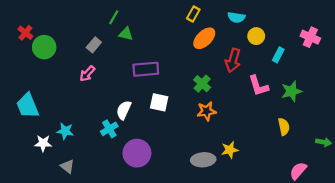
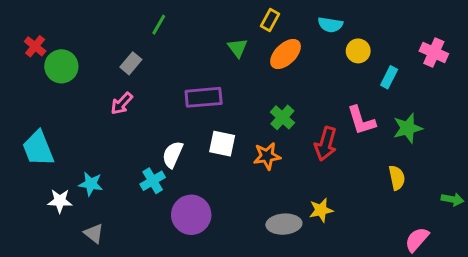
green triangle: (126, 34) -> (238, 48), moved, turned 40
red arrow: (233, 60) -> (326, 144), moved
orange star: (207, 111) -> (267, 156), moved

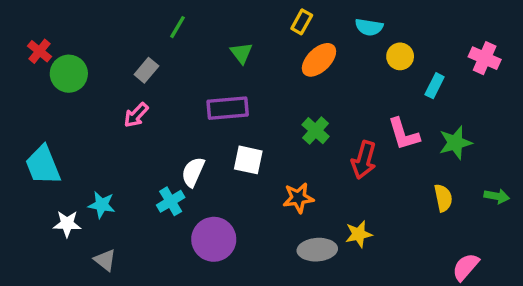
green triangle: (238, 48) -> (241, 53), moved
orange star: (267, 156) -> (298, 198), moved
green arrow: (452, 199) -> (497, 196), moved

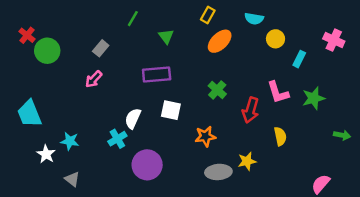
green line: (178, 27) -> (133, 19), moved
yellow semicircle: (443, 198) -> (280, 136), moved
white star: (67, 224) -> (46, 154), turned 30

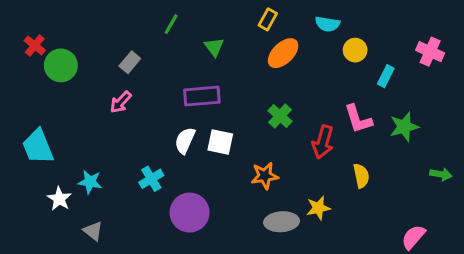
white semicircle: (133, 118) -> (185, 141), moved

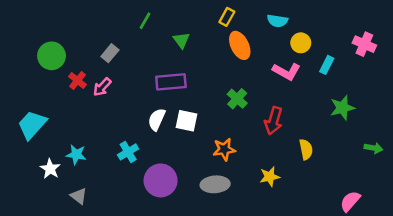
red cross: (35, 45) -> (77, 80), moved
orange ellipse: (283, 53) -> (240, 45), turned -72
pink L-shape: (358, 119) -> (286, 71), moved, turned -44
cyan trapezoid: (38, 147) -> (32, 125), turned 64
gray ellipse: (282, 222) -> (215, 184), moved

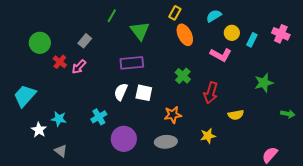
cyan semicircle: (277, 21) -> (214, 16), turned 140
green triangle: (181, 40) -> (140, 31), size x1.5
cyan rectangle: (327, 65) -> (252, 40), moved
yellow semicircle: (306, 149) -> (236, 115), turned 91

